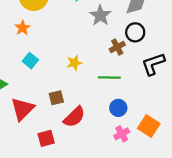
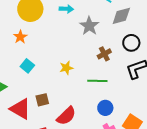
black circle: (135, 32) -> (131, 43), moved
brown square: (56, 98) -> (42, 100), moved
red triangle: (22, 109) -> (20, 109), turned -45

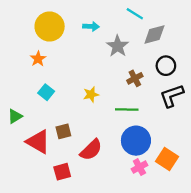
blue circle: (105, 108) -> (136, 141), size x1.6

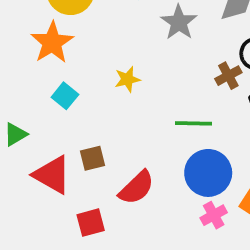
orange star: (38, 59) -> (52, 43), size x1.6
brown cross: (135, 78) -> (228, 76), moved
yellow star: (91, 94) -> (127, 79), moved

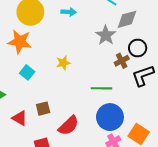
gray star: (179, 22) -> (106, 35), moved
orange star: (52, 43) -> (20, 42), turned -30
red triangle: (52, 175) -> (20, 118), size x0.7

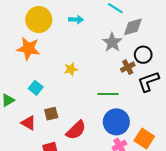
cyan square: (27, 72) -> (36, 88), moved

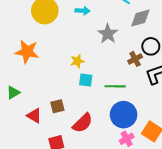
gray star: (112, 42) -> (108, 34), moved
orange star: (28, 49) -> (27, 52), moved
cyan square: (36, 88) -> (86, 80), moved, turned -32

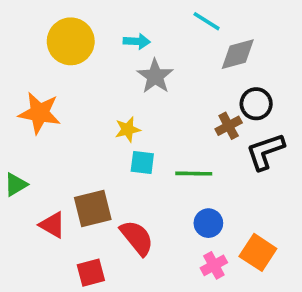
gray star: (108, 34) -> (155, 76), moved
brown square: (57, 106) -> (93, 208), size x1.5
blue circle: (124, 115) -> (208, 223), size x0.6
red semicircle: (83, 123) -> (137, 238), turned -85

